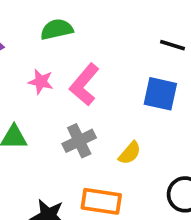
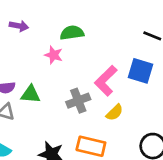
green semicircle: (57, 29) -> (72, 33), moved
pink L-shape: (84, 85) -> (106, 81), moved

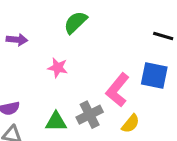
green semicircle: (72, 33) -> (75, 22), moved, turned -30
green triangle: (31, 94) -> (56, 122), moved

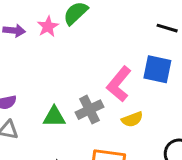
pink star: (58, 68) -> (48, 26), moved, turned 30
yellow semicircle: (131, 124) -> (132, 119), turned 30

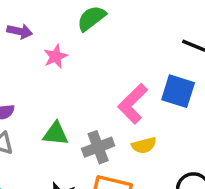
pink star: (48, 26) -> (56, 56), moved
gray cross: (90, 110) -> (98, 147), moved

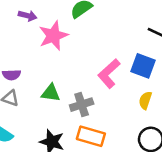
pink star: (56, 56) -> (53, 36), size x1.6
yellow semicircle: (144, 145) -> (145, 100), moved, turned 120

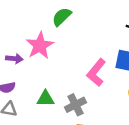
purple arrow: (28, 16) -> (14, 59), moved

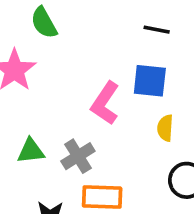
green semicircle: (62, 17) -> (44, 23), turned -70

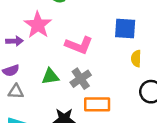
pink L-shape: (105, 103) -> (79, 45), moved, turned -100

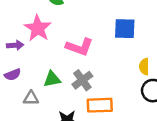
yellow semicircle: (136, 59) -> (144, 67), moved
gray triangle: (16, 92) -> (31, 98), moved

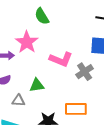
gray cross: (82, 80) -> (85, 72), moved

